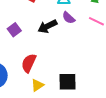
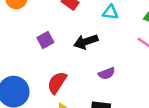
purple semicircle: (69, 18) -> (107, 73), moved, turned -72

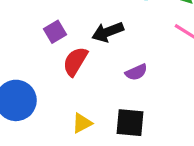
red semicircle: (57, 83) -> (75, 61), moved

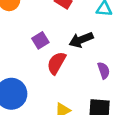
purple semicircle: (136, 72) -> (104, 70), turned -84

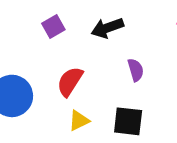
red semicircle: (56, 63) -> (70, 81), moved

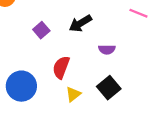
purple semicircle: (136, 70) -> (107, 49), turned 119
black square: (128, 121) -> (109, 88), turned -35

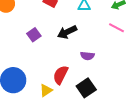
red semicircle: (61, 67) -> (61, 75), moved
yellow triangle: (73, 94) -> (46, 90), moved

